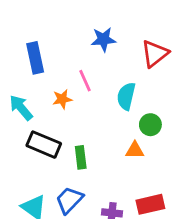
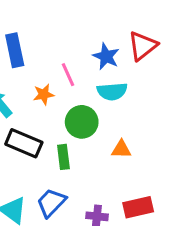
blue star: (103, 39) -> (106, 56), moved, turned 30
cyan semicircle: (126, 96) -> (112, 91), turned -108
green circle: (150, 125) -> (82, 122), moved, size x1.4

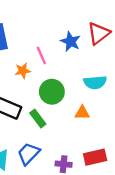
cyan semicircle: (112, 91) -> (95, 82), moved
green rectangle: (63, 157) -> (38, 119), turned -30

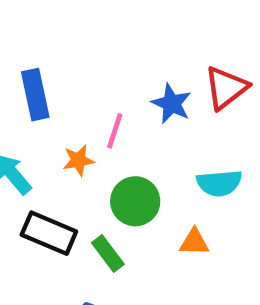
pink line: (41, 56) -> (115, 131), turned 42

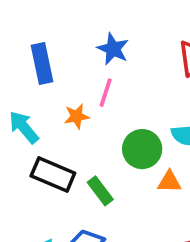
blue star: (172, 104) -> (113, 49), moved
green circle: (135, 201) -> (142, 149), moved

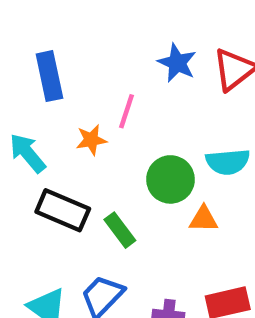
blue star: (113, 49) -> (177, 63), moved

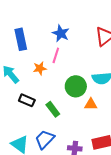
blue star: (177, 63) -> (61, 33), moved
black rectangle: (63, 210) -> (27, 100), size x0.7

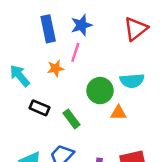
blue star: (61, 33) -> (81, 25), turned 30
blue rectangle: (21, 39) -> (48, 29), moved

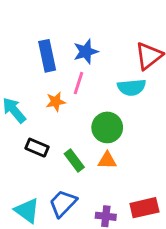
cyan semicircle: (132, 81) -> (132, 87), moved
orange triangle: (119, 113) -> (107, 160), moved

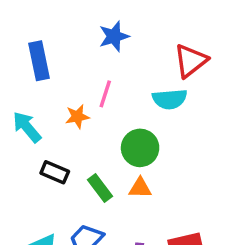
blue star: (86, 52) -> (114, 36), moved
blue rectangle: (47, 56) -> (39, 61), moved

